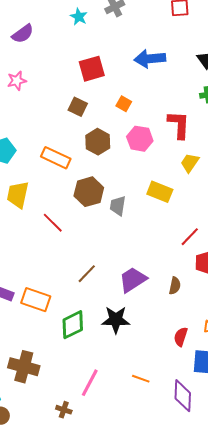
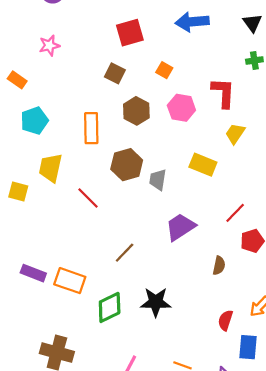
orange rectangle: (56, 158) -> (91, 128), turned 64
purple trapezoid: (133, 280) -> (180, 227), moved

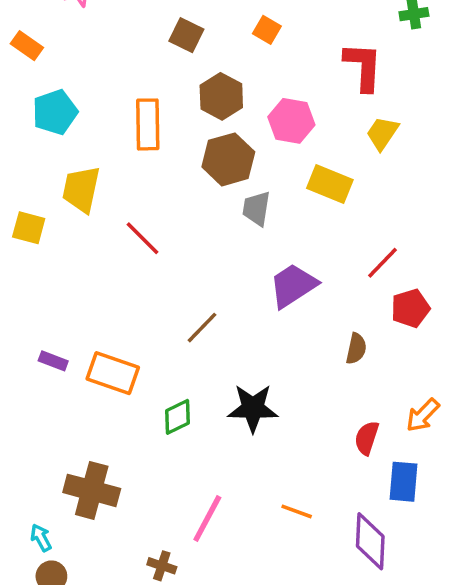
pink hexagon: (181, 108) -> (291, 121), moved
brown hexagon: (127, 165) -> (228, 159), moved
purple rectangle: (33, 273) -> (53, 361), size x0.7
green diamond: (110, 307) -> (178, 417), size x0.7

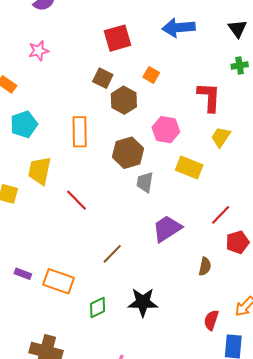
brown hexagon: (221, 96) -> (124, 100), moved

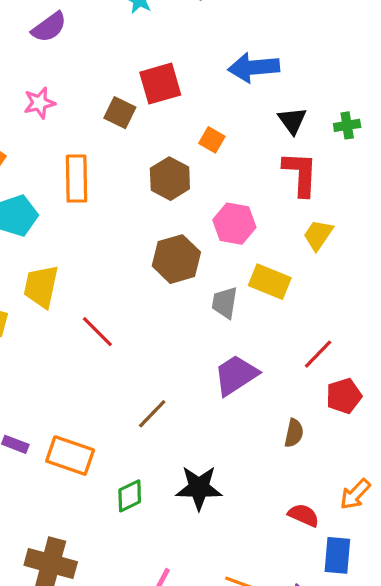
black triangle: (238, 29) -> (292, 121), moved
brown square: (103, 78) -> (120, 113), moved
orange rectangle: (80, 132) -> (76, 179), moved
gray trapezoid: (145, 182) -> (225, 303), moved
red semicircle: (211, 320) -> (304, 515), turned 96

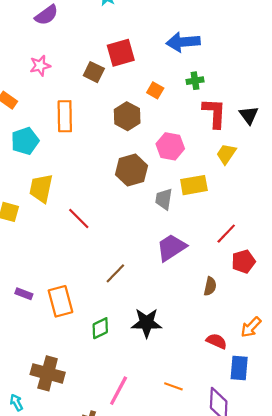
black triangle: (292, 121) -> (249, 115), moved
green cross: (347, 125) -> (195, 81), moved
yellow rectangle: (270, 282) -> (194, 185), turned -32
orange rectangle: (70, 456) -> (60, 301), turned 56

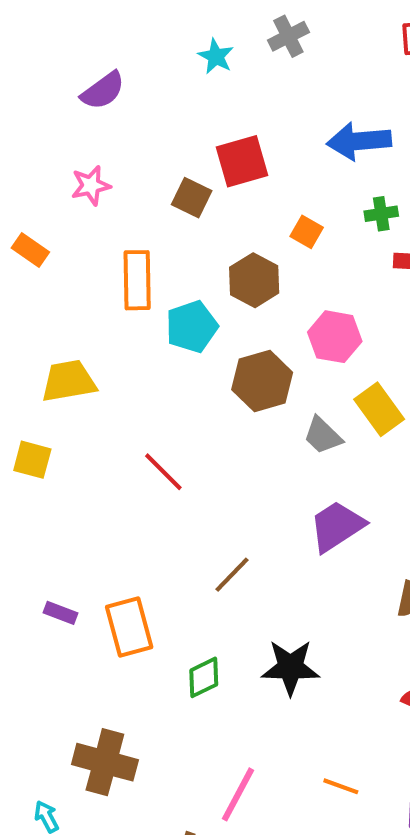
cyan pentagon: (25, 141) -> (192, 327), moved
yellow rectangle: (194, 185) -> (379, 409), turned 64
yellow trapezoid: (41, 188) -> (69, 381), moved, turned 68
gray trapezoid: (164, 199) -> (323, 435), turned -55

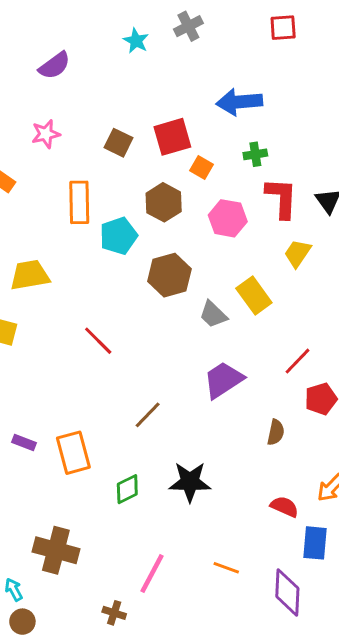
red square: (242, 161) -> (172, 137), moved
pink hexagon: (335, 337) -> (228, 218), moved

